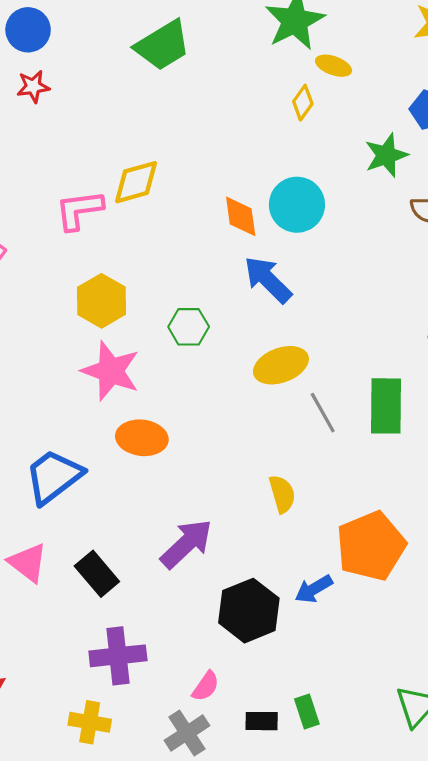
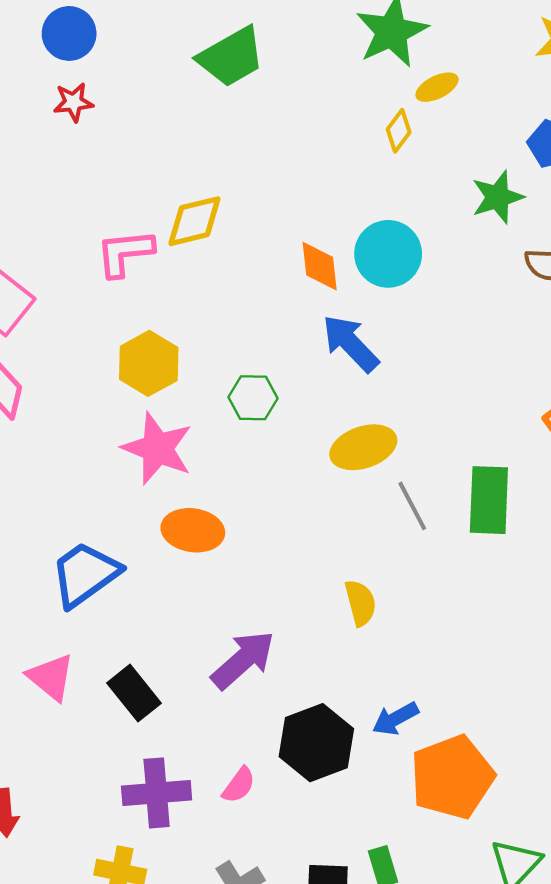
yellow ellipse: (334, 66) -> (437, 87), turned -48
orange pentagon: (371, 546) -> (452, 777), moved
pink semicircle: (206, 686) -> (239, 785), moved

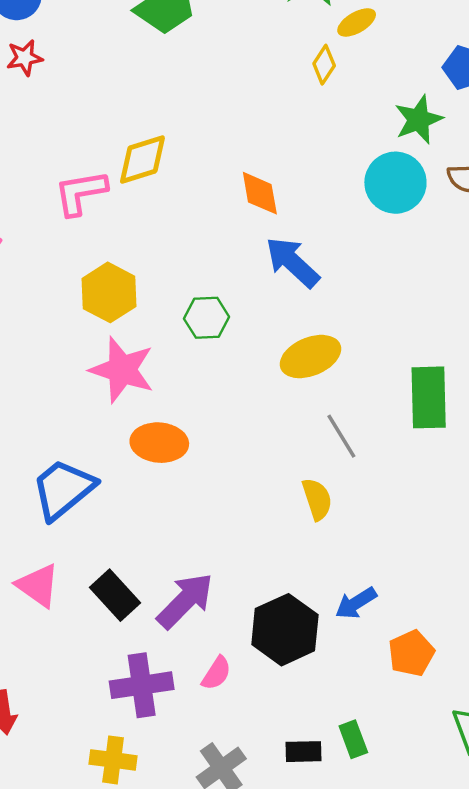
cyan circle: (388, 254) -> (395, 183), moved
gray line: (412, 506) -> (341, 436), moved
purple arrow: (243, 660) -> (185, 601), moved
orange pentagon: (452, 777) -> (411, 653), size x0.6

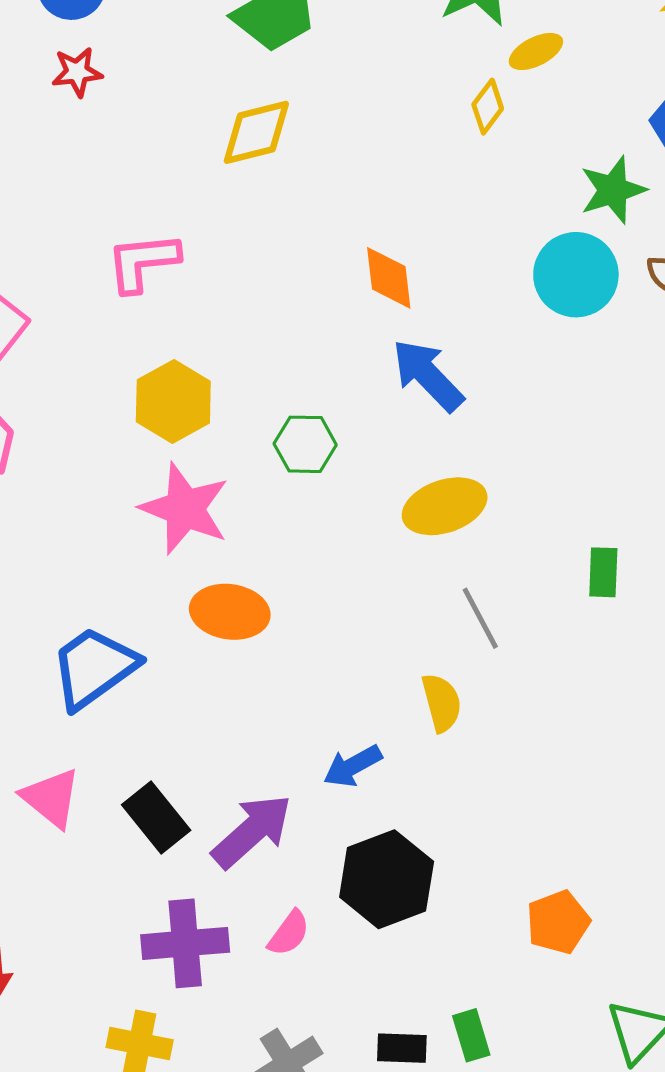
yellow diamond: (142, 160) -> (256, 132), moved
green rectangle: (429, 397) -> (603, 572), size x0.6
blue arrow: (356, 603) -> (353, 766), moved

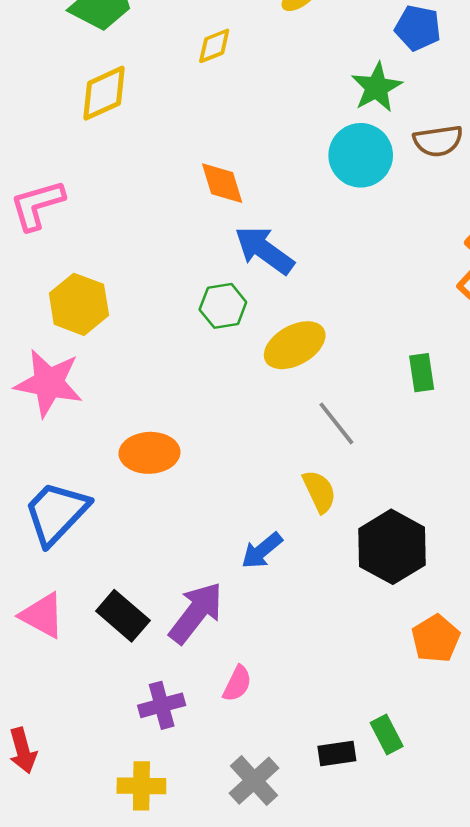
yellow diamond: (488, 107) -> (214, 46), moved, turned 42
green hexagon: (305, 444) -> (223, 306), moved
pink star: (185, 509) -> (49, 383), moved
black hexagon: (387, 879) -> (392, 547), moved
purple cross: (185, 943) -> (162, 705), size x0.7

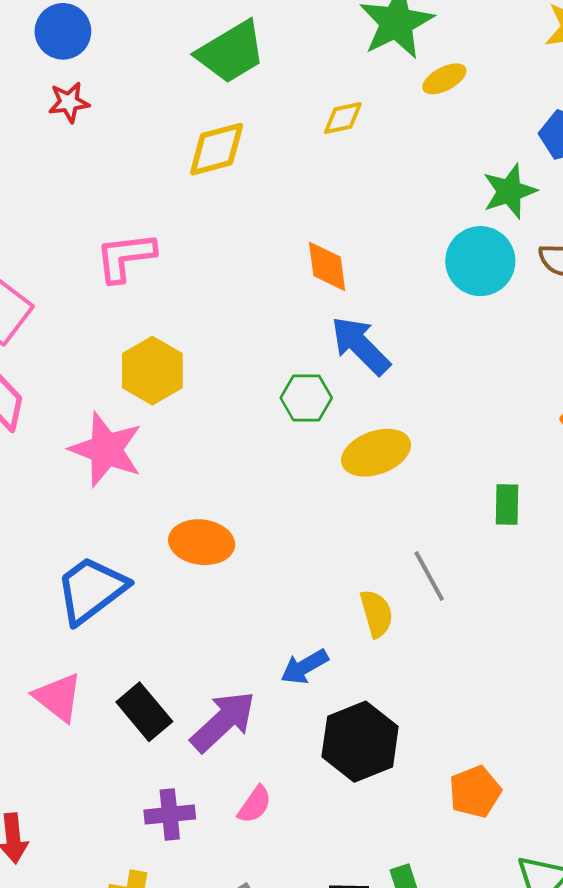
gray line: (336, 423) -> (429, 576), moved
black hexagon: (392, 547) -> (360, 742), moved

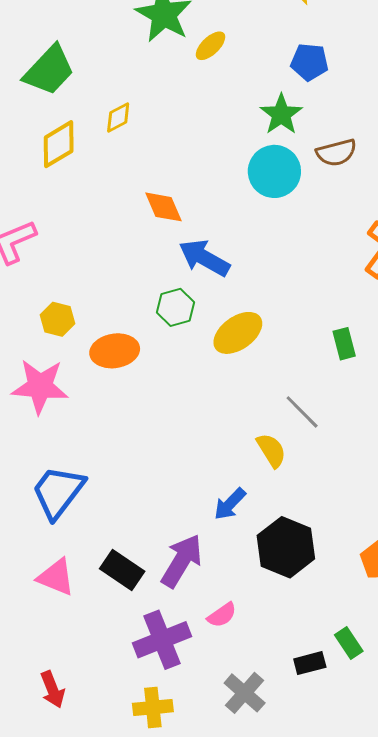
yellow diamond: (343, 118) -> (118, 117), moved
yellow hexagon: (152, 371) -> (58, 319), size x0.7
orange ellipse: (202, 542) -> (115, 351), moved
pink semicircle: (255, 805) -> (222, 615), turned 36
purple cross: (170, 814) -> (162, 640), size x1.5

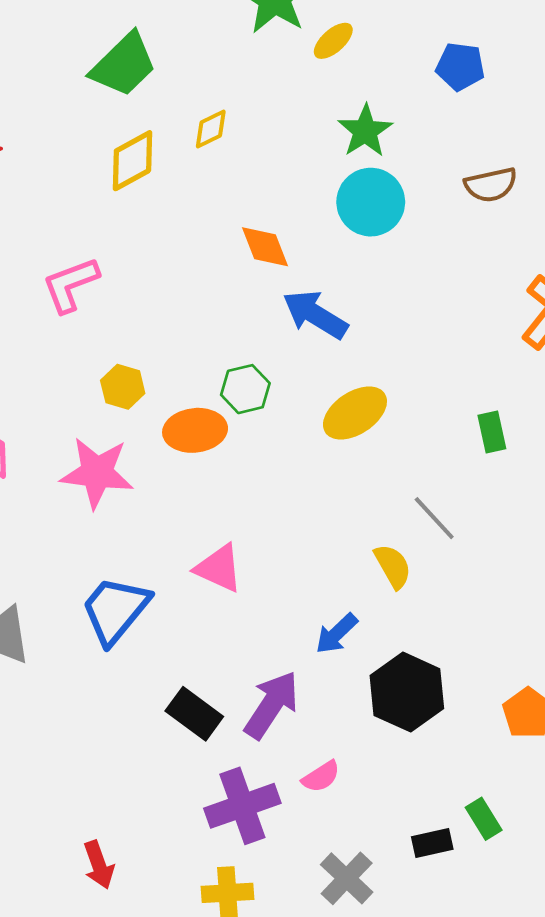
green star: (281, 114) -> (365, 131), moved
cyan circle: (274, 171) -> (371, 202), moved
green hexagon: (176, 307) -> (245, 389), moved
pink triangle: (56, 577) -> (219, 568), moved

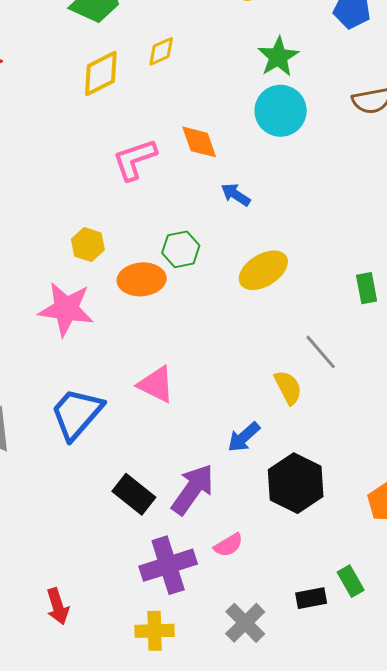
pink L-shape: (71, 285) -> (135, 159), moved
blue arrow: (315, 315) -> (236, 195), size x0.6

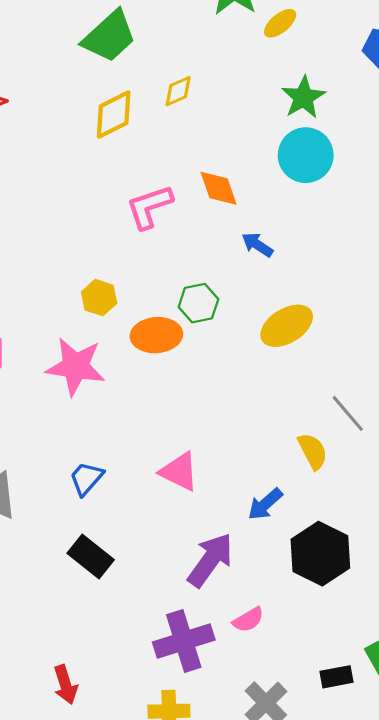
pink triangle: (156, 384) -> (179, 472), moved
blue trapezoid: (77, 413) -> (86, 478), size x0.6
black rectangle: (134, 494) -> (91, 556), moved

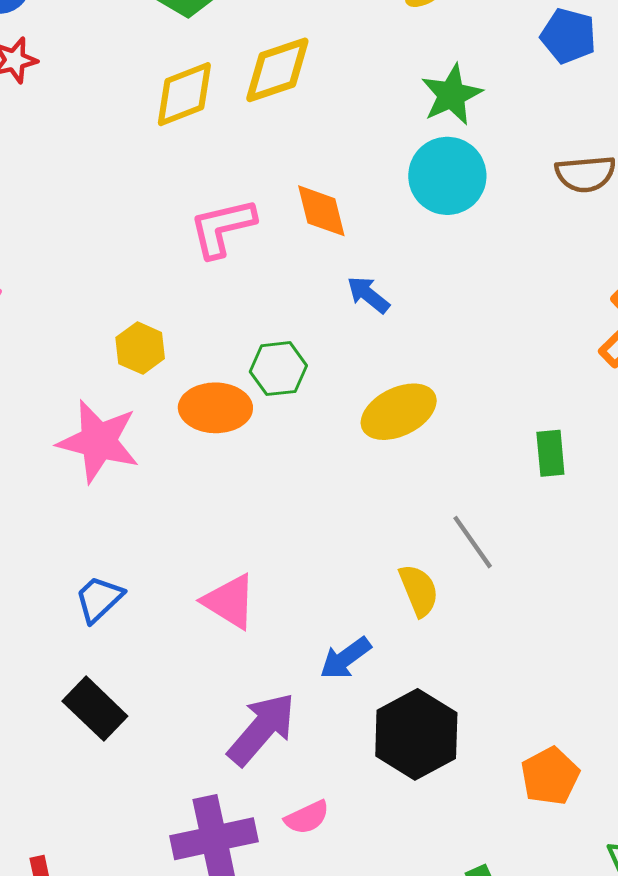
yellow diamond: (178, 91) -> (277, 70), size x1.6

